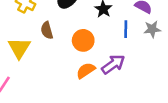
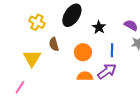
blue line: (126, 29) -> (112, 50), moved
orange semicircle: (86, 71) -> (85, 76), turned 35

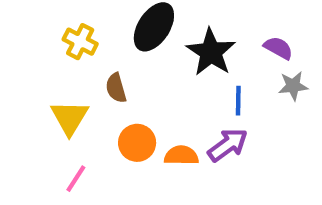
black star: (99, 27) -> (211, 52), size x1.6
orange circle: (83, 52) -> (137, 143), moved
pink line: (20, 87) -> (76, 179), moved

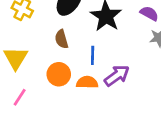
brown semicircle: (116, 88) -> (61, 39), moved
blue line: (238, 101) -> (93, 55), moved

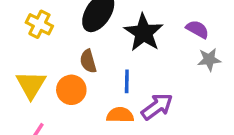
orange circle: (59, 74) -> (71, 90), moved

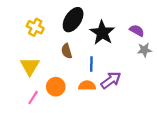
orange circle: (71, 90) -> (56, 87), moved

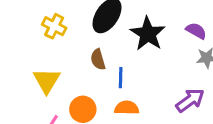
blue line: (91, 64) -> (121, 78), moved
purple arrow: (111, 80) -> (190, 100), moved

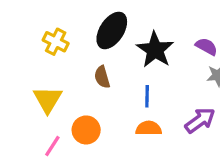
blue line: (121, 78) -> (147, 96), moved
orange semicircle: (127, 108) -> (149, 128), moved

